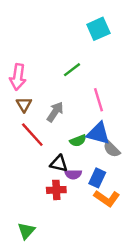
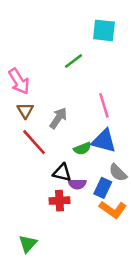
cyan square: (98, 29) -> (104, 30), turned 30
green line: (72, 70) -> (73, 61), moved
pink arrow: (18, 77) -> (19, 81), turned -40
gray semicircle: (112, 149) -> (118, 173), moved

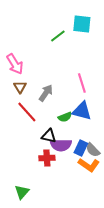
green line: (73, 61) -> (58, 36), moved
gray semicircle: (118, 173) -> (93, 150), moved
purple semicircle: (77, 184) -> (61, 145), size x1.5

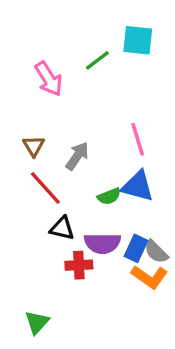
pink arrow: (15, 64) -> (49, 79), moved
black triangle: (49, 136) -> (62, 228), moved

